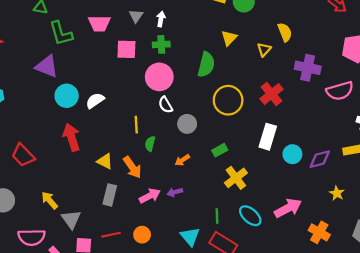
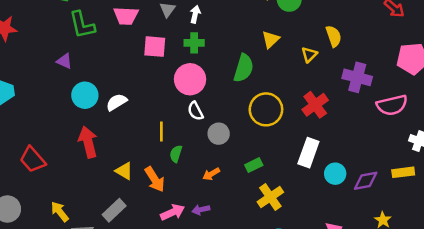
purple triangle: (47, 66) -> (64, 61), size x0.6
gray rectangle: (110, 195) -> (114, 210), moved, turned 30

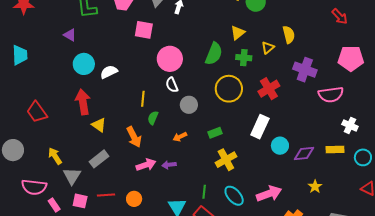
green cross: (194, 43) -> (244, 58), moved
yellow triangle: (124, 171) -> (99, 125), moved

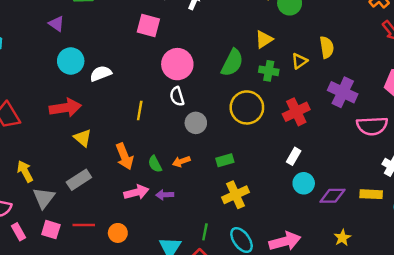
red arrow: (83, 102) -> (65, 108), turned 85
green semicircle: (153, 118) -> (155, 164), moved, turned -56
white rectangle: (260, 127) -> (294, 156), moved, size x0.6

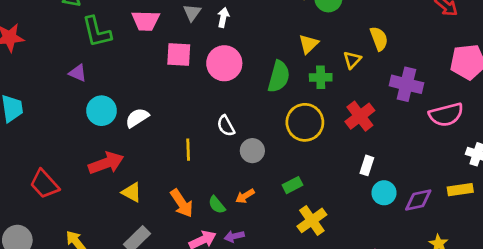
pink circle: (177, 64) -> (224, 63), moved

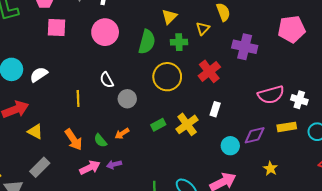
pink square: (179, 55) -> (56, 27), moved
pink semicircle: (446, 115) -> (271, 95), moved
cyan circle: (384, 193) -> (230, 146), moved
yellow cross: (312, 220) -> (187, 124), moved

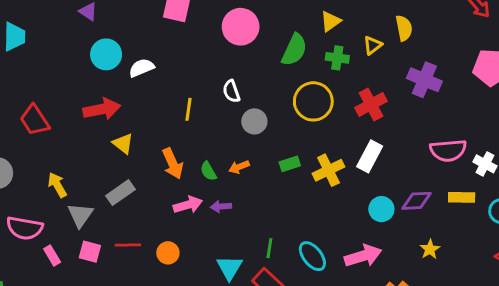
white rectangle: (215, 109) -> (370, 156), size x1.5

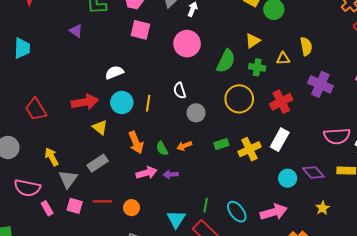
yellow triangle: (373, 45) -> (283, 59), turned 32
cyan circle: (106, 54) -> (122, 102), moved
purple diamond: (417, 201) -> (313, 173), turned 50

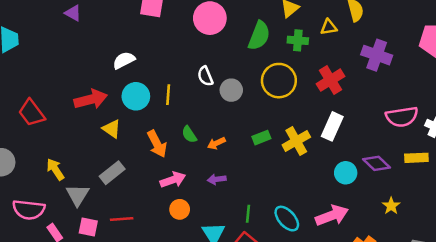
gray circle: (196, 113) -> (231, 90), moved
green semicircle: (162, 148) -> (189, 134), moved
purple arrow: (171, 174) -> (217, 179), moved
orange circle: (132, 208) -> (180, 209), moved

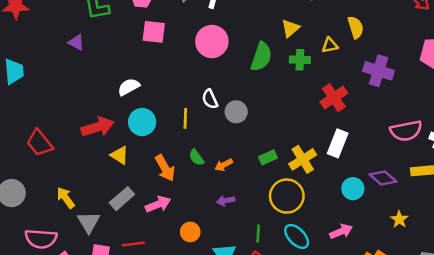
yellow circle: (279, 81) -> (287, 196), moved
yellow line: (168, 95) -> (185, 118), moved
pink arrow: (173, 180) -> (158, 204), moved
pink arrow: (332, 215) -> (341, 231), size x0.7

